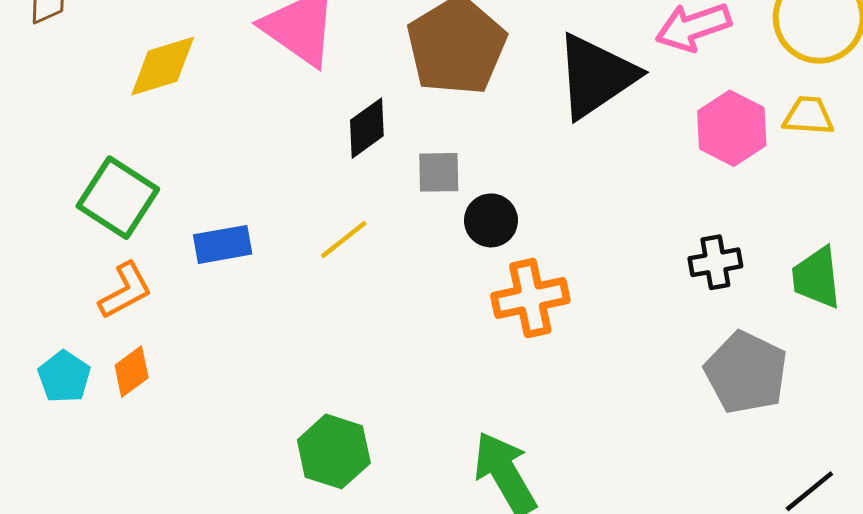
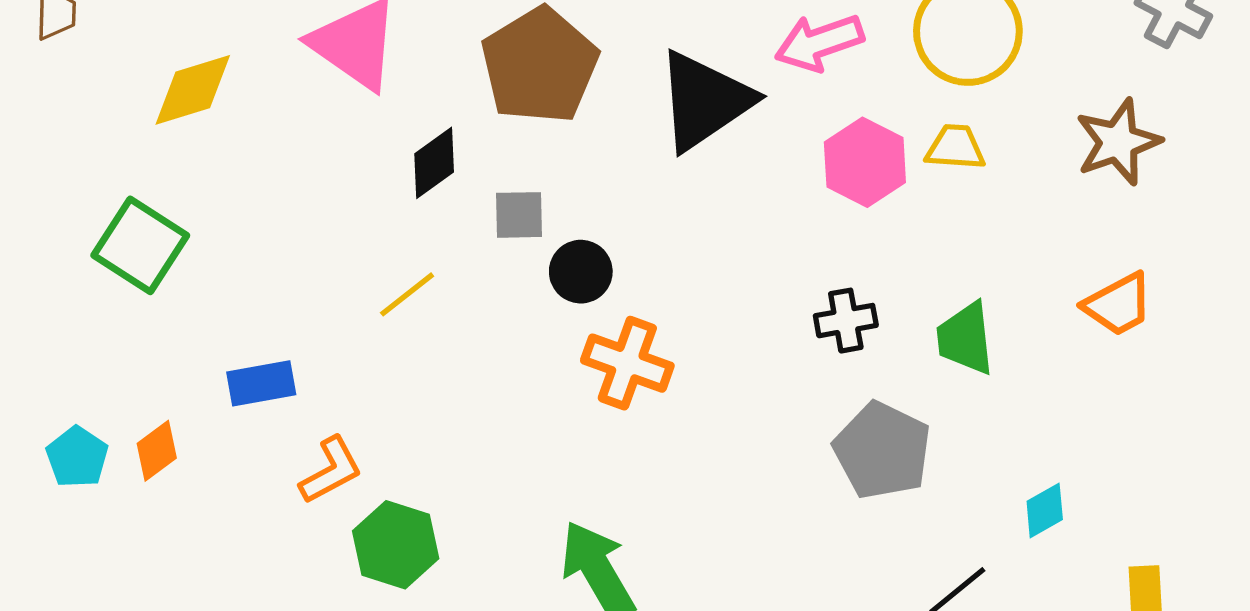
blue rectangle: (223, 244) -> (261, 383), moved
orange L-shape: (125, 291) -> (331, 470), moved
orange cross: (530, 298) -> (627, 363), turned 32

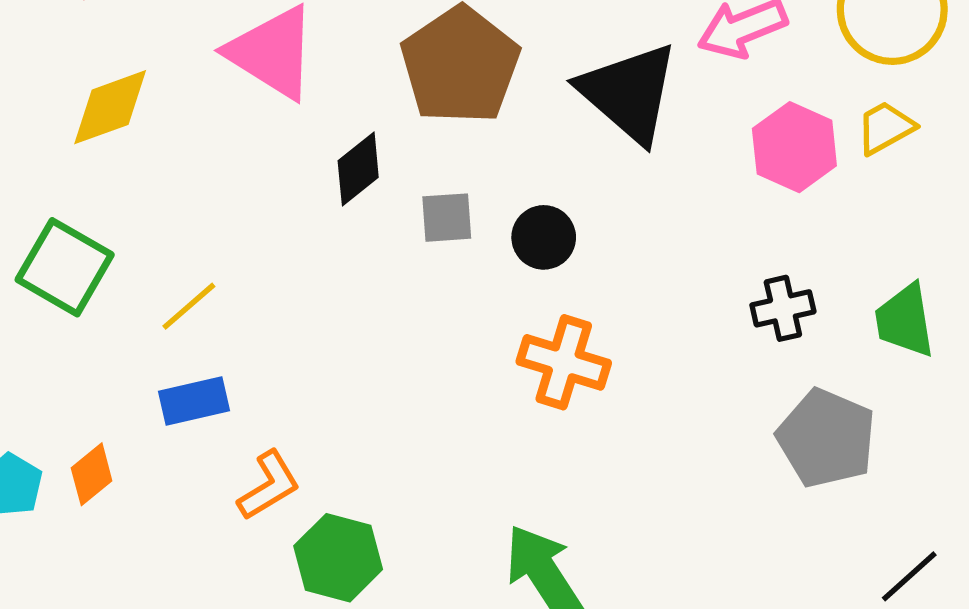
black triangle: (704, 101) -> (629, 93), turned -42
yellow trapezoid: (955, 147) -> (885, 128), turned -30
black circle: (581, 272) -> (544, 237), moved
yellow line: (407, 294) -> (189, 306), moved

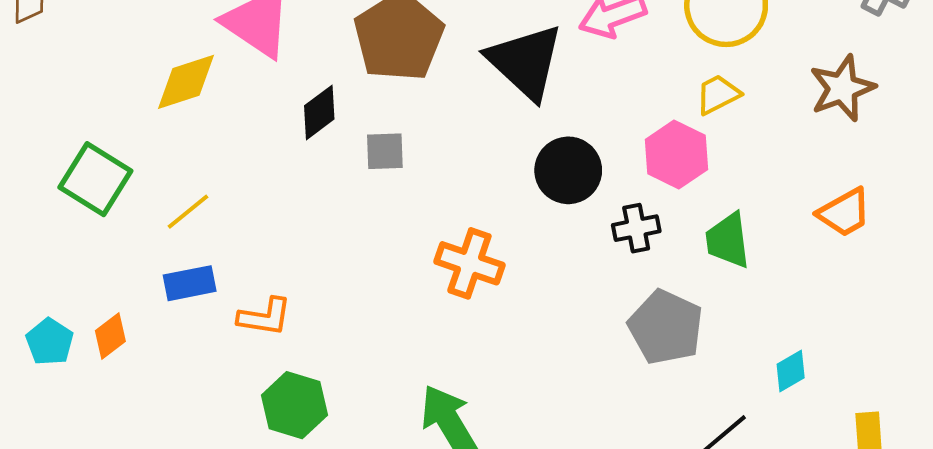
yellow diamond: (110, 107) -> (186, 82), moved
pink hexagon: (794, 147) -> (676, 154), moved
black circle: (544, 237) -> (568, 170), moved, size x1.4
orange L-shape: (269, 486) -> (265, 317), moved, turned 38

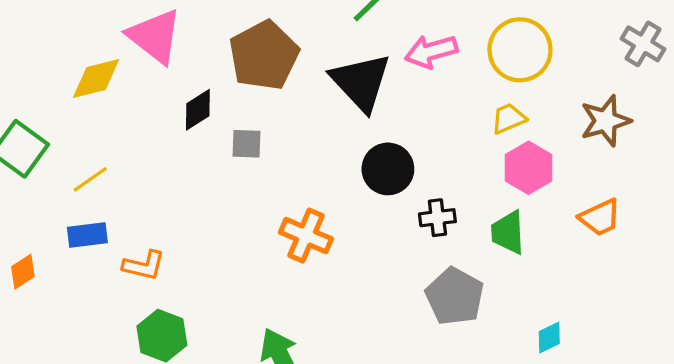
pink hexagon: (676, 154) -> (528, 168), moved

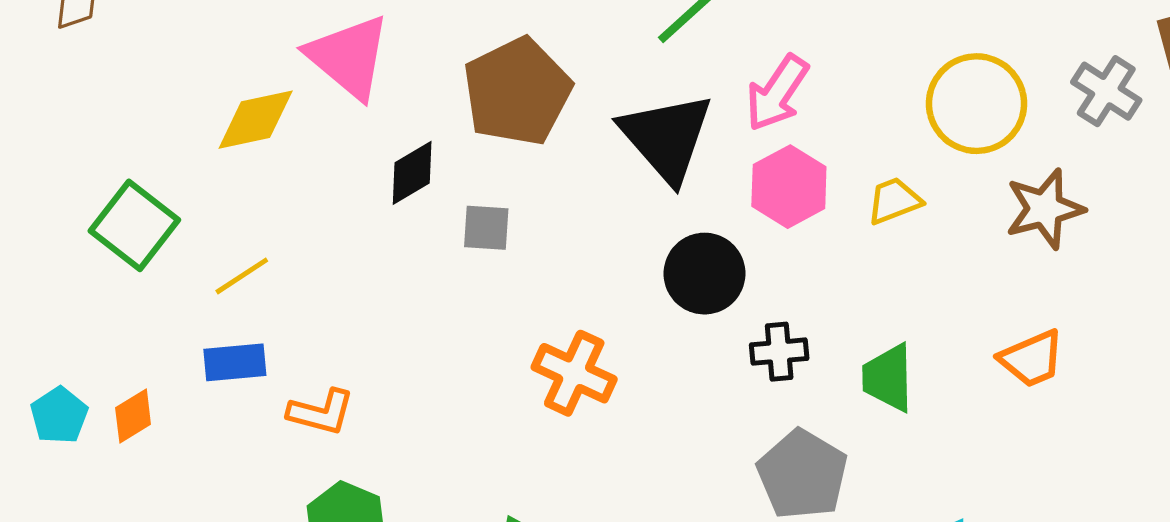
yellow circle: (520, 50) -> (977, 104), moved
pink arrow: (431, 51) -> (777, 93), turned -42
pink hexagon: (528, 168) -> (789, 187), moved

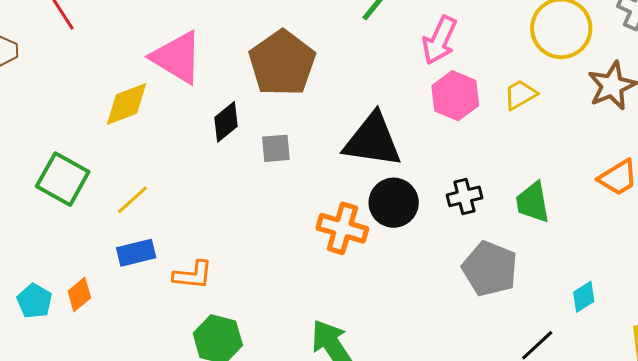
black triangle: (666, 137) -> (373, 140), moved, turned -32
black circle: (705, 274) -> (394, 203), moved

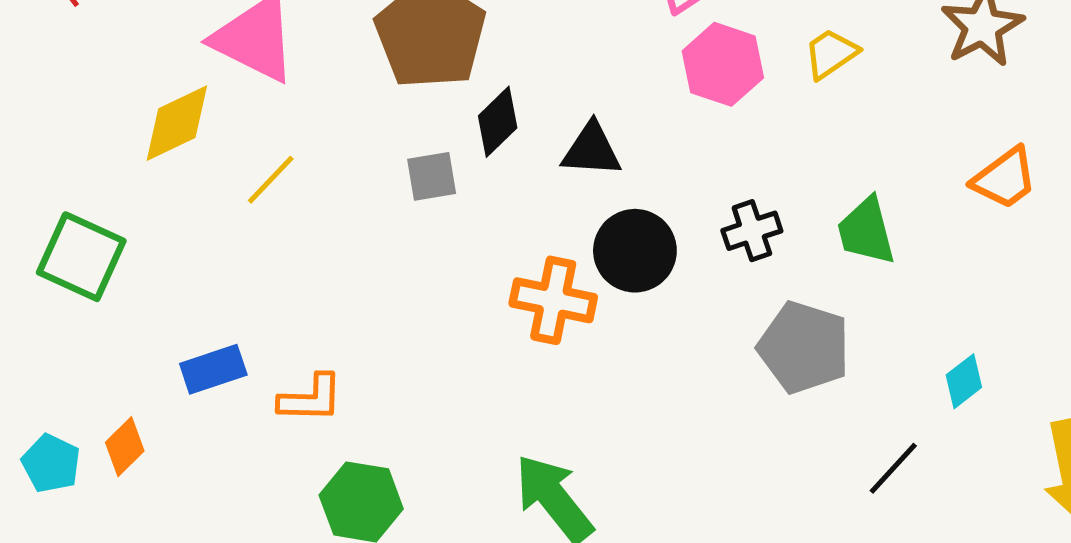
black diamond: (226, 122) -> (498, 122), moved
black triangle: (373, 140) -> (592, 150), size x0.6
yellow line: (132, 200) -> (271, 180), moved

